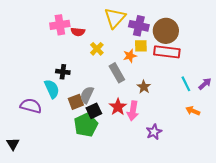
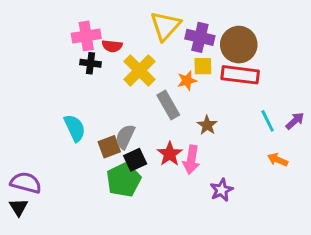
yellow cross: (97, 49) -> (139, 70), size x1.6
black cross: (63, 72) -> (91, 63), moved
purple semicircle: (31, 106) -> (26, 183), moved

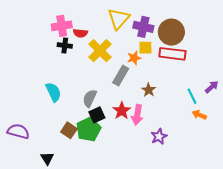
gray rectangle: (168, 105) -> (121, 76), turned 60
cyan line: (268, 121) -> (192, 96), moved
brown square: (109, 147) -> (69, 130), moved, turned -35
black triangle: (19, 207) -> (47, 158), moved

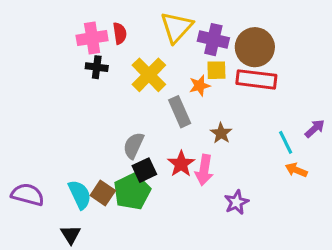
red semicircle: (80, 33) -> (120, 33), moved, turned -104
gray rectangle: (121, 76) -> (180, 112), turned -54
cyan semicircle: (53, 92) -> (80, 195), moved

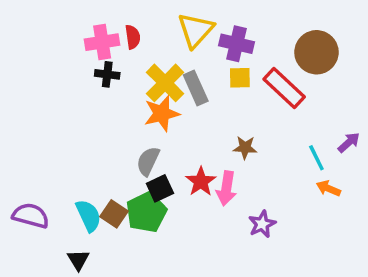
brown circle: (255, 47) -> (316, 52), moved
red rectangle: (256, 79) -> (284, 88), turned 36
orange star: (200, 86) -> (162, 114), moved, size x1.5
gray rectangle: (180, 112) -> (196, 88), moved
brown star: (221, 133) -> (245, 148), turned -30

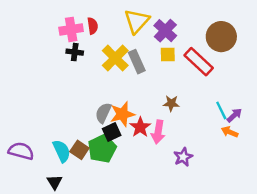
purple cross: (237, 44) -> (165, 31), turned 30
orange star: (162, 114) -> (122, 114), moved
purple arrow: (349, 142) -> (234, 115), moved

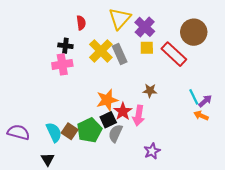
pink cross: (71, 29) -> (62, 64), moved
gray semicircle: (103, 113) -> (115, 133), moved
black square: (112, 132) -> (108, 120), moved
purple star: (183, 157) -> (152, 151), moved

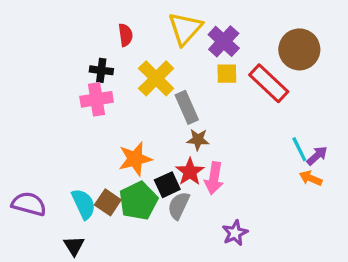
gray rectangle: (120, 54) -> (187, 107), moved
brown star: (150, 91) -> (198, 140), moved
orange star: (107, 100) -> (135, 159), moved

